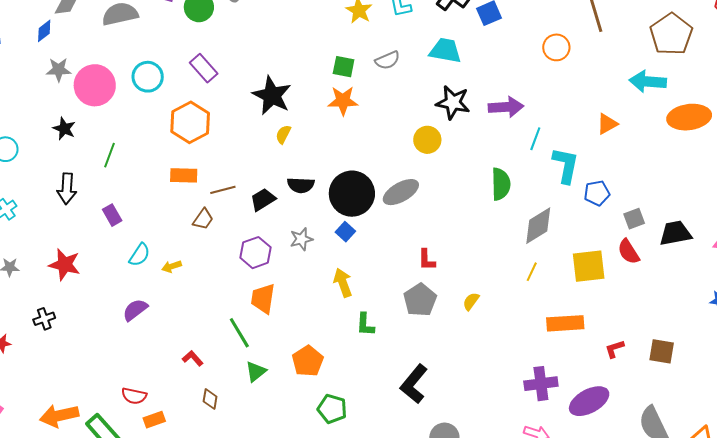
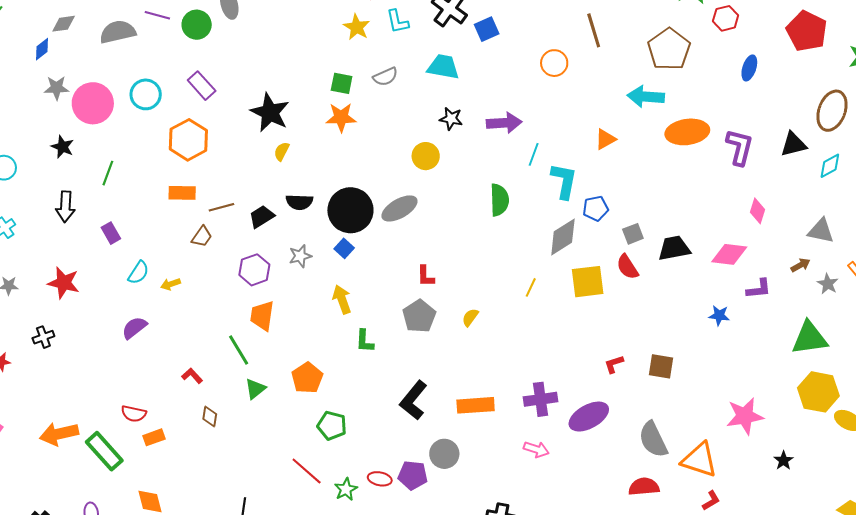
black star: (453, 103) -> (451, 119), size x0.7
gray diamond: (538, 226) -> (563, 237), moved
orange rectangle: (565, 323) -> (476, 405), moved

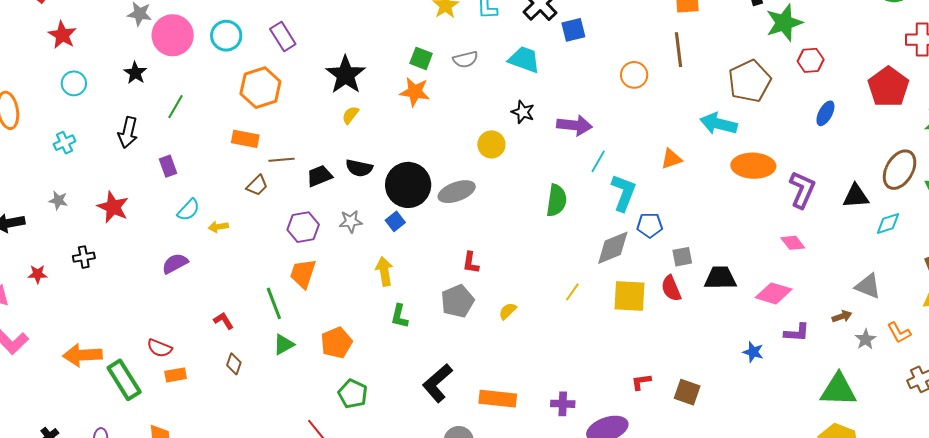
pink diamond: (758, 211) -> (793, 243), moved, turned -65
purple cross: (540, 399) -> (563, 404), size x0.7

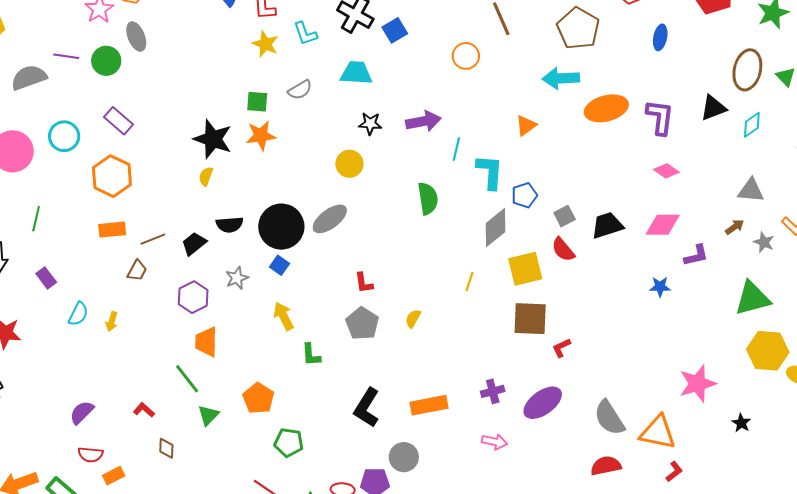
black star: (346, 75) -> (213, 139), moved
yellow arrow: (218, 227) -> (112, 321), turned -48
purple semicircle: (175, 263) -> (82, 412), moved
brown square: (687, 392) -> (530, 319), moved, size x1.4

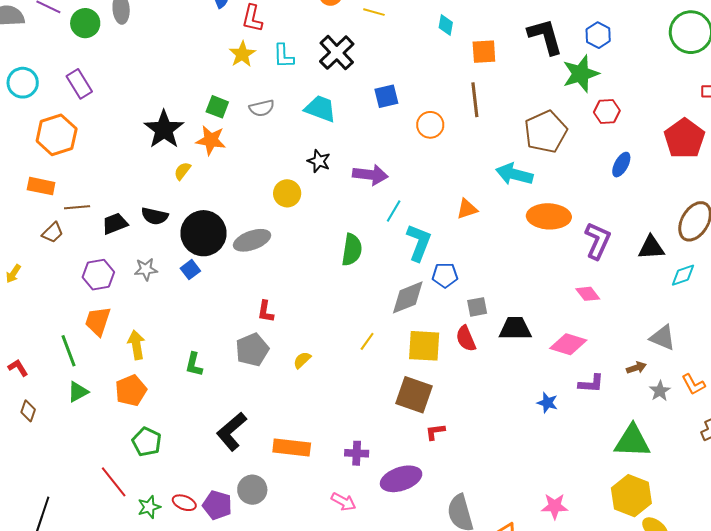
blue square: (395, 30) -> (386, 96), moved
yellow semicircle: (206, 176) -> (182, 171), moved
yellow arrow: (284, 316) -> (136, 345), moved
pink star: (698, 384) -> (555, 506), size x0.7

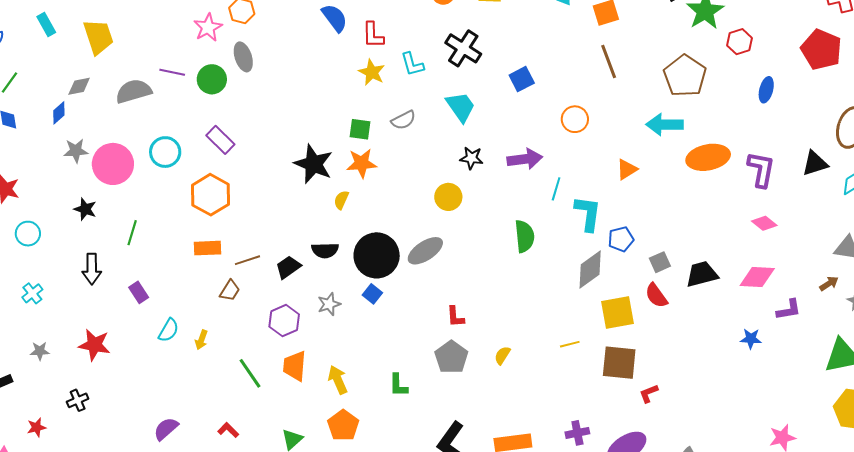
cyan trapezoid: (320, 109) -> (461, 107), turned 48
orange circle: (430, 125) -> (575, 119), moved
yellow line: (367, 341) -> (570, 344), moved, turned 54
green line: (68, 351) -> (250, 373), moved

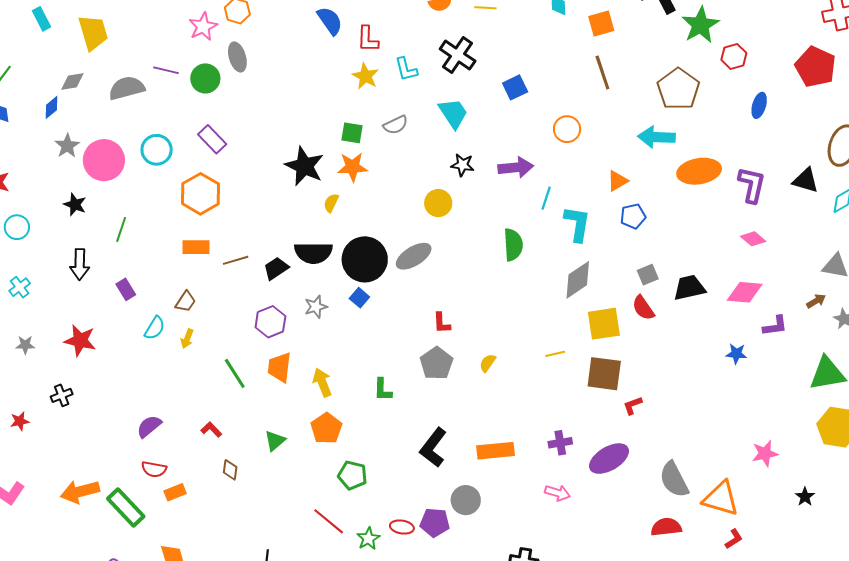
gray star: (76, 151) -> (67, 146), turned -30
black triangle: (815, 163) -> (806, 180), turned 32
blue pentagon: (621, 239) -> (633, 216), moved
black semicircle: (325, 250) -> (313, 253), size x1.4
brown trapezoid: (230, 291) -> (185, 302), moved

